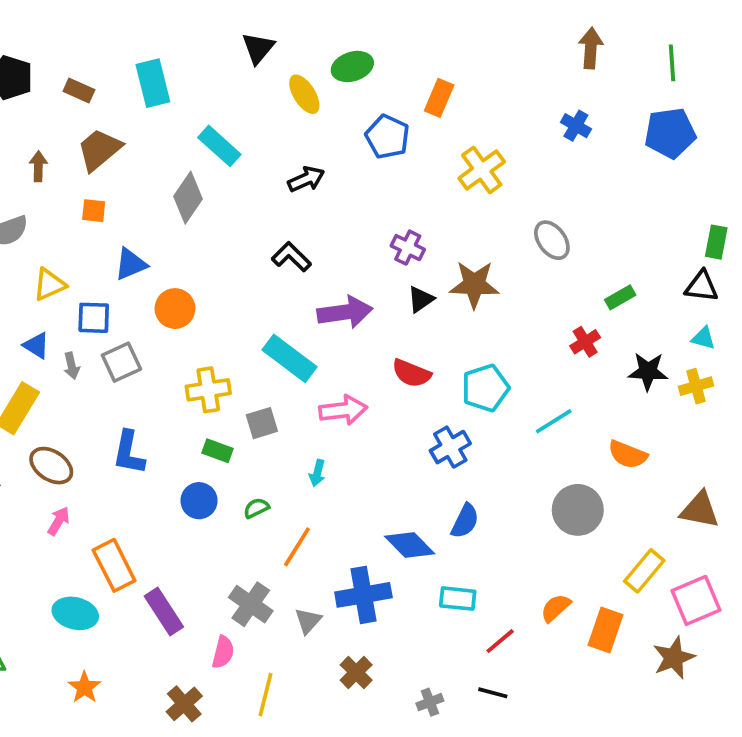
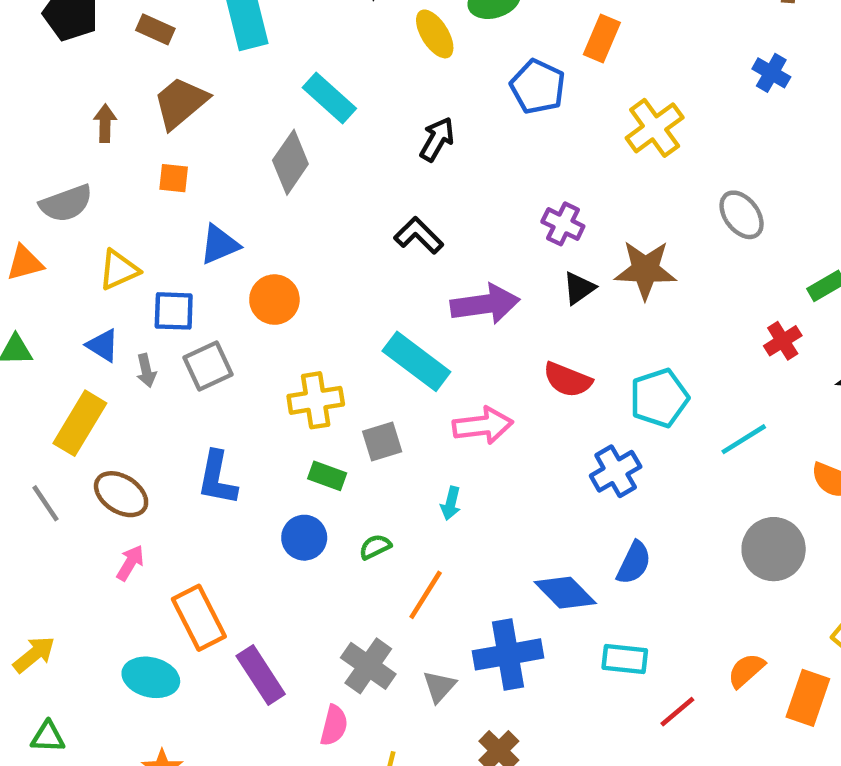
black arrow: (306, 179) -> (437, 139), turned -36

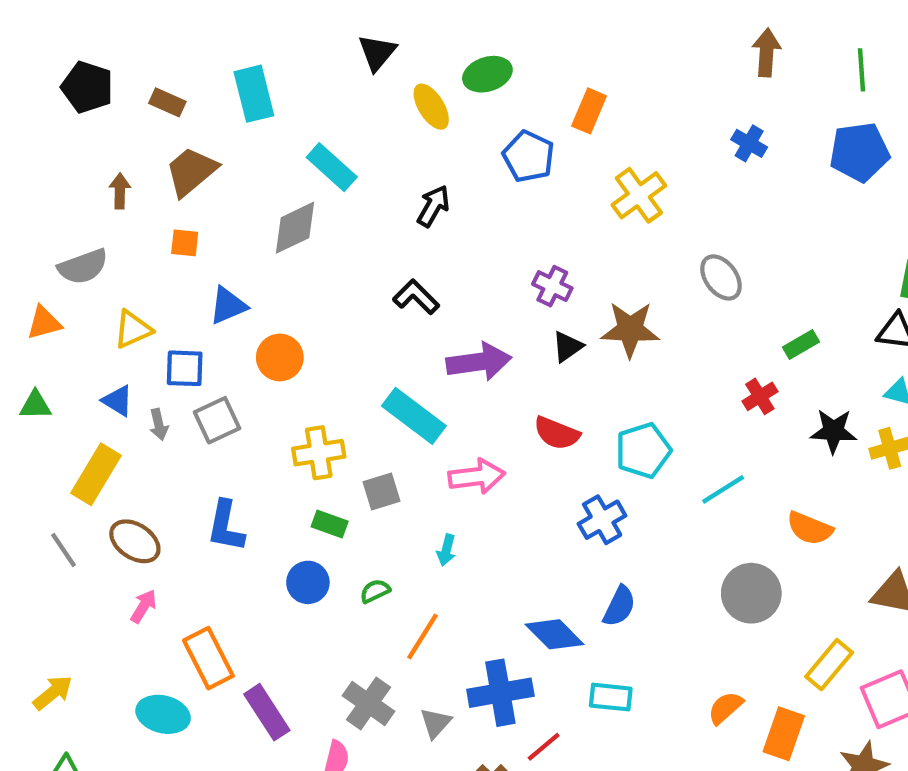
gray diamond: (290, 162) -> (295, 228), turned 30
red line: (677, 712) -> (544, 747), moved

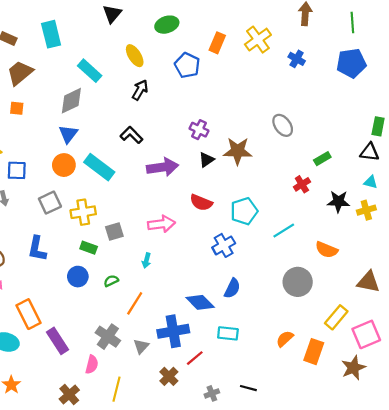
yellow ellipse: (431, 107) -> (135, 56), moved
yellow cross: (639, 195) -> (258, 40), moved
blue triangle: (228, 306) -> (68, 134), moved, turned -30
cyan rectangle: (414, 416) -> (99, 167), moved
gray square: (217, 420) -> (50, 203), moved

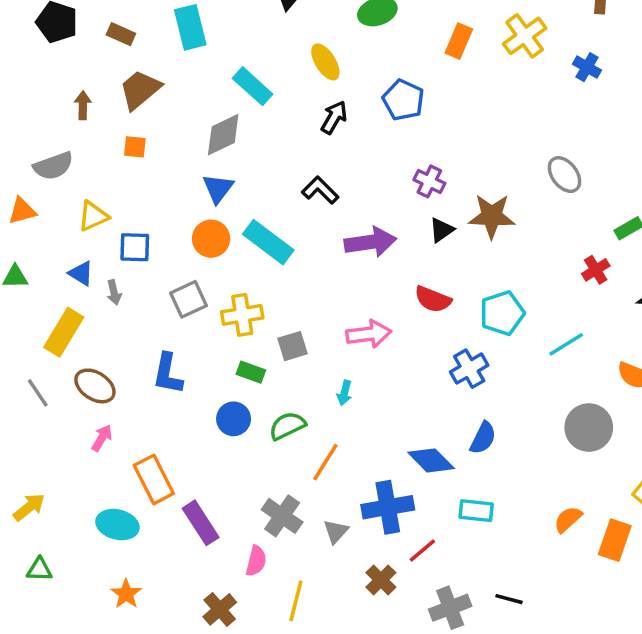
blue pentagon: (187, 65) -> (403, 100), moved
green semicircle: (111, 281) -> (287, 426), size x1.5
gray cross: (212, 393) -> (450, 608), size x1.6

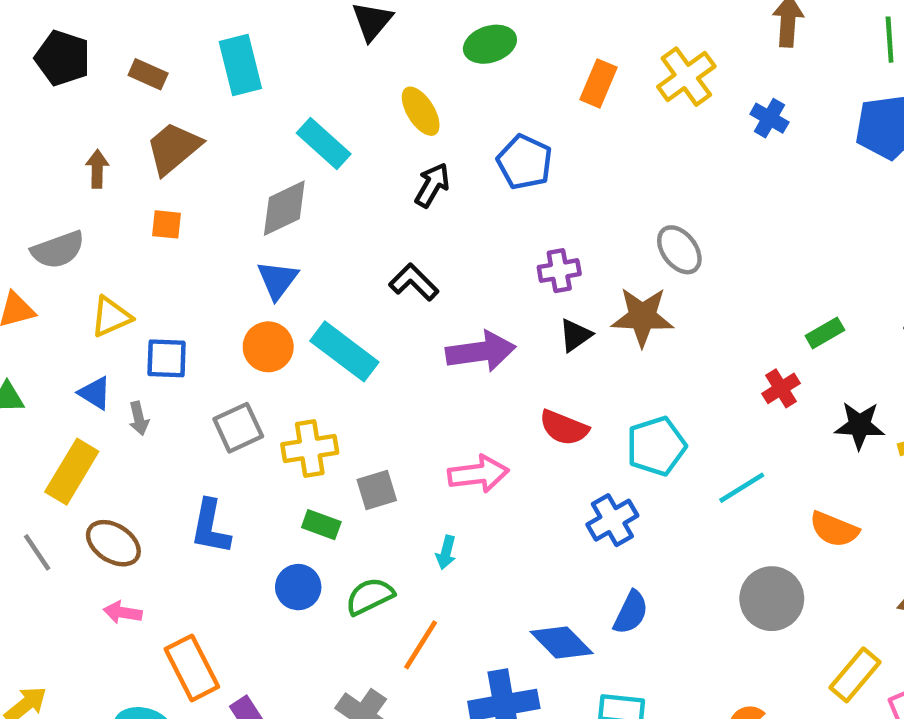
gray ellipse: (564, 175) -> (679, 250), moved
purple cross: (429, 181) -> (559, 271), turned -36
pink arrow: (102, 438) -> (123, 612), turned -112

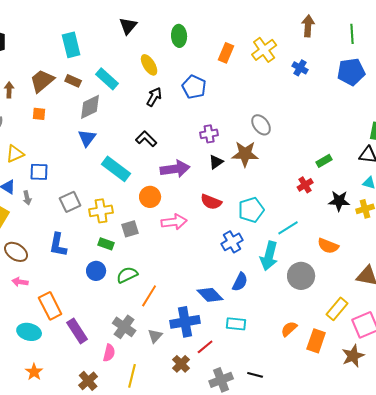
green ellipse: (490, 44) -> (179, 36), turned -75
brown rectangle: (148, 74) -> (73, 81), moved
orange circle: (268, 347) -> (150, 197), moved
cyan arrow: (446, 552) -> (269, 256), moved, size x2.0

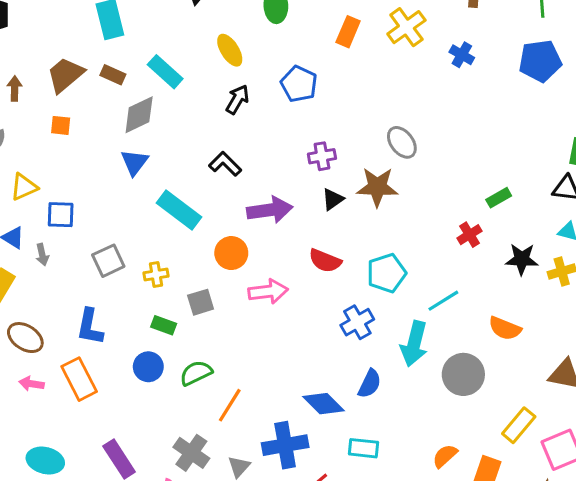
yellow cross: (101, 211) -> (156, 275), size x0.7
orange rectangle: (50, 306) -> (79, 379), moved

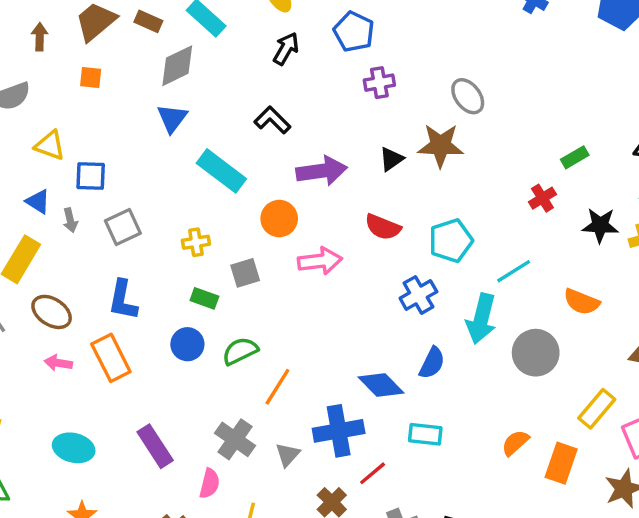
purple cross: (322, 156) -> (379, 83), moved
yellow triangle: (24, 187) -> (50, 145), turned 44
gray square: (108, 261) -> (123, 227), moved

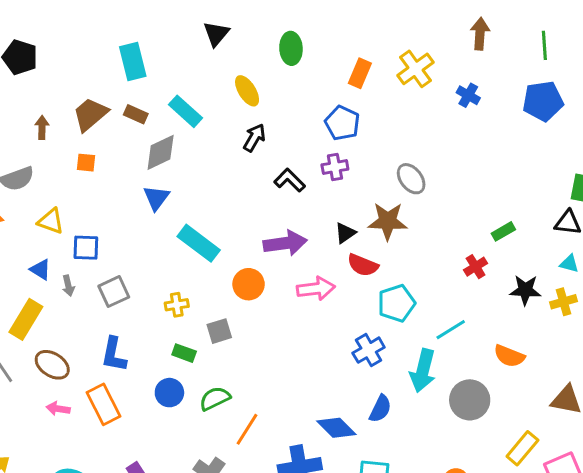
blue pentagon: (354, 32) -> (342, 123), moved
black L-shape: (272, 120) -> (290, 180), moved
red semicircle: (383, 227) -> (363, 265), moved
pink arrow: (320, 261) -> (316, 289), moved

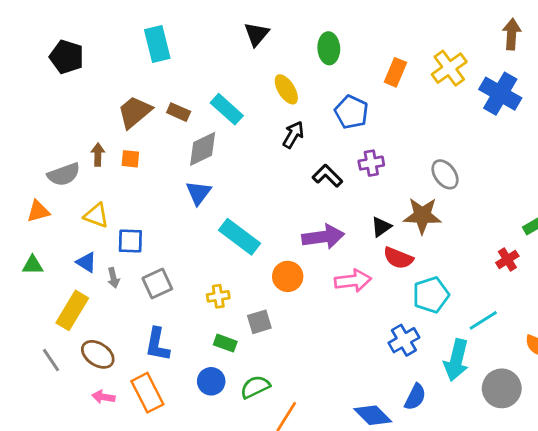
cyan rectangle: (133, 62) -> (157, 44), moved
blue cross: (468, 95) -> (500, 94), size x1.8
blue pentagon: (342, 123) -> (351, 112), moved
brown arrow: (42, 127) -> (98, 155), moved

